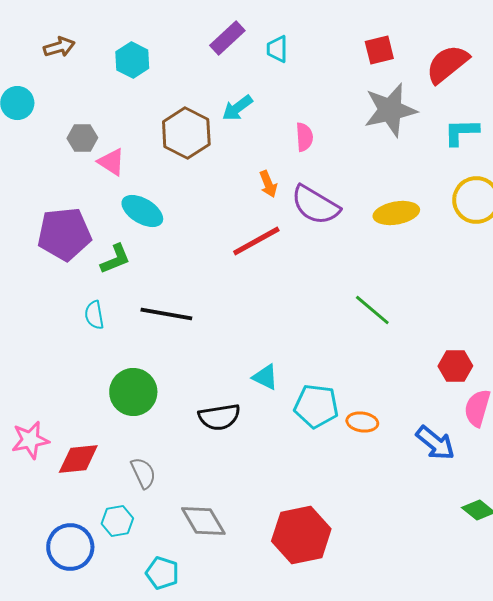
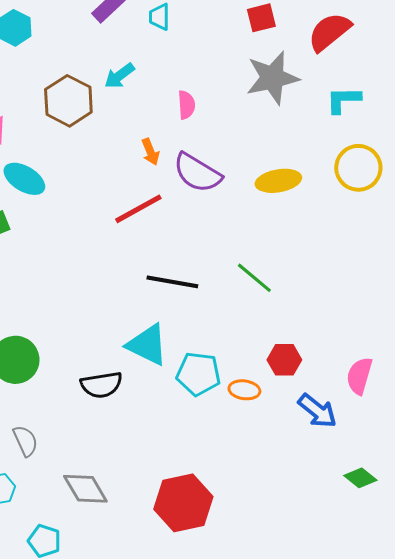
black line: (166, 314) -> (172, 282), moved
red hexagon: (455, 366) -> (284, 360), moved
cyan triangle: (265, 377) -> (147, 345), size x1.6

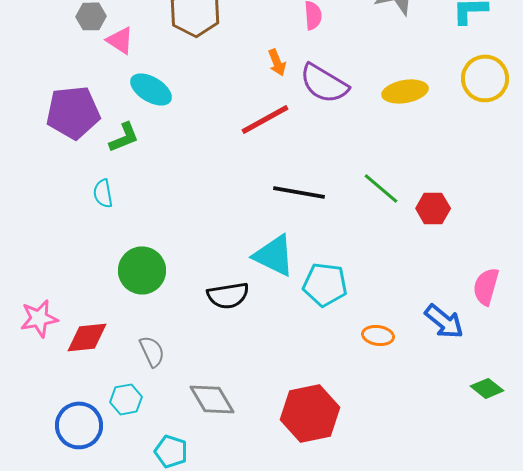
red hexagon: (284, 360) -> (433, 208), moved
orange ellipse: (244, 390) -> (378, 335), moved

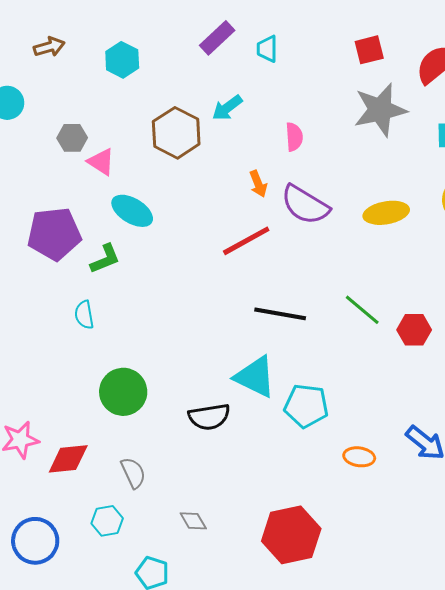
gray diamond: (212, 399) -> (193, 521), size x0.6
blue circle: (79, 425) -> (35, 541), moved

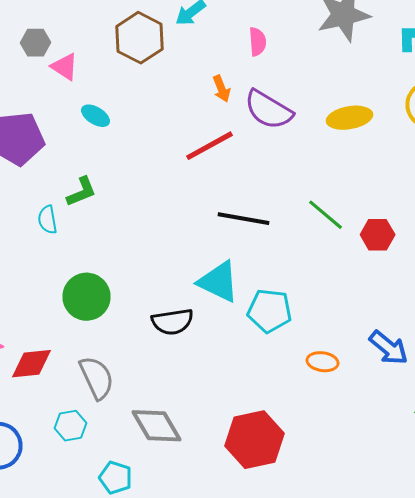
cyan ellipse: (132, 211) -> (96, 116), size x0.7
green L-shape: (105, 259) -> (82, 192), moved
gray semicircle: (133, 473) -> (96, 378), size x1.4
gray diamond: (193, 521) -> (156, 426), size x1.8

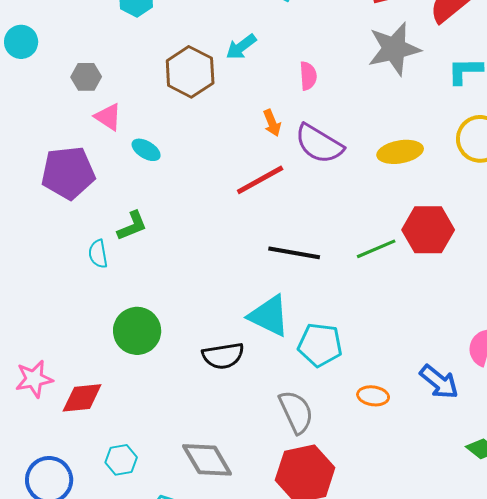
pink triangle: (64, 67) -> (108, 117), moved
green line: (326, 215) -> (376, 249), turned -63
red hexagon: (378, 235) -> (428, 230), moved, size x1.5
gray semicircle: (96, 378) -> (296, 412), moved

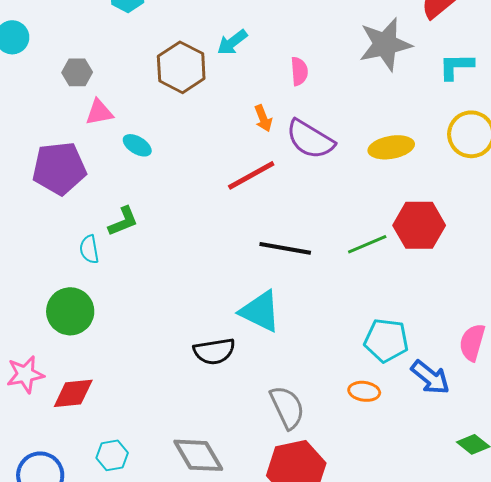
pink triangle: (108, 117) -> (99, 112), turned -44
green circle: (137, 331) -> (70, 311), moved
cyan pentagon: (320, 345) -> (386, 340), moved

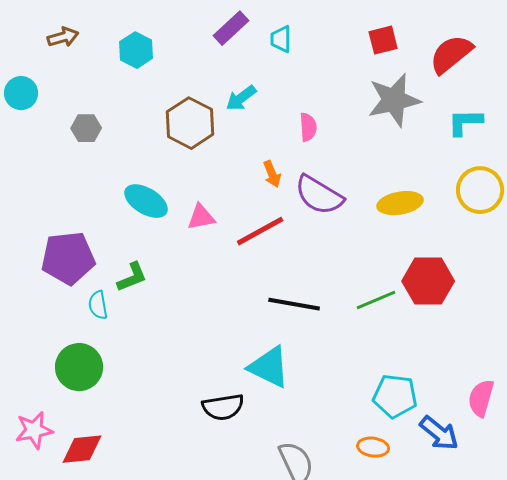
pink triangle: (99, 112) -> (201, 217), moved
cyan ellipse: (137, 145) -> (146, 201), size x1.5
purple pentagon: (59, 168) -> (68, 258), moved

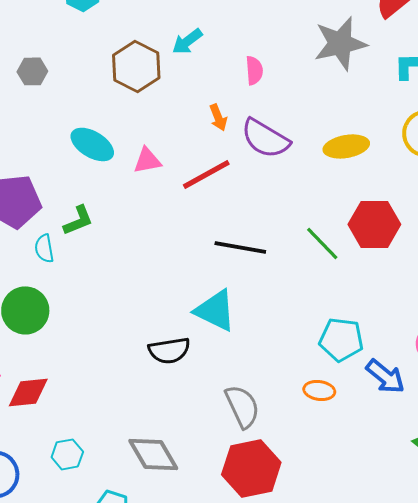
green line: (376, 300) -> (322, 243), turned 69

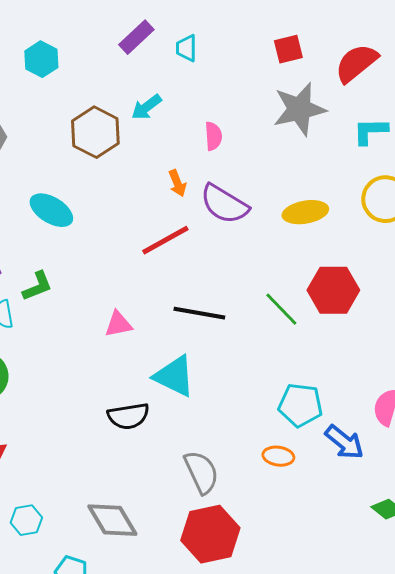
pink triangle: (147, 160) -> (118, 324), moved

